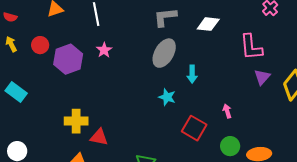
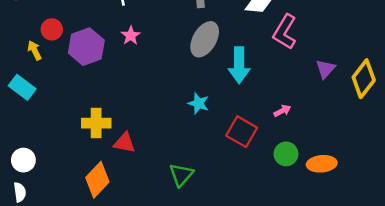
yellow arrow: (11, 44) -> (35, 50), moved
pink L-shape: (251, 47) -> (285, 32), moved, turned 36
cyan arrow: (192, 74) -> (239, 65), size x1.6
cyan star: (167, 97) -> (198, 103), moved
pink arrow: (227, 111) -> (282, 111), turned 80

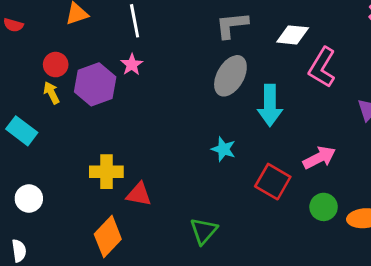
pink star: (131, 36) -> (132, 65), moved
yellow arrow: (35, 50) -> (51, 93), moved
pink arrow: (282, 111) -> (319, 158), size x1.6
white circle: (23, 160) -> (29, 198), moved

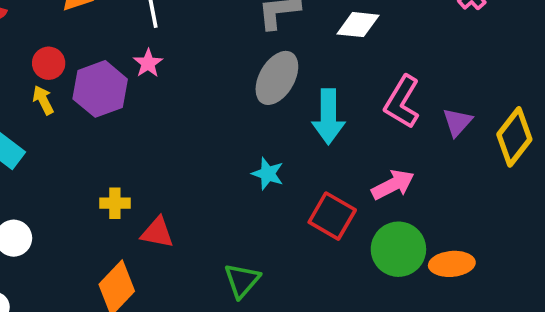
pink L-shape: (322, 67) -> (402, 102), moved
yellow cross: (106, 172) -> (115, 203), size x0.7
green circle: (324, 207) -> (398, 249), size x1.5

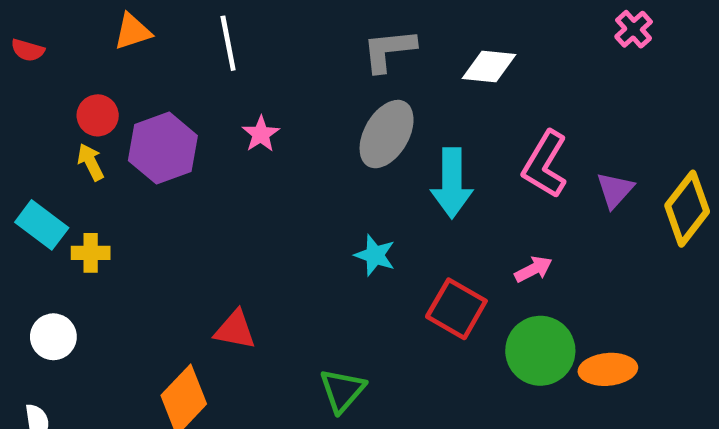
pink star: (148, 63) -> (261, 134), moved
pink arrow: (393, 185) -> (533, 269), size x0.7
yellow cross: (115, 203) -> (91, 253), moved

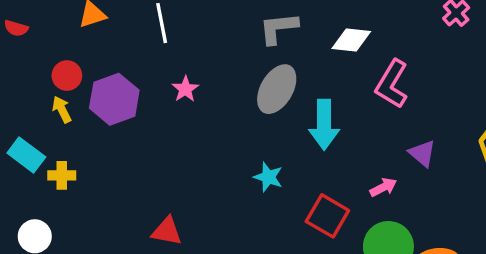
pink L-shape: (545, 164) -> (392, 84), moved
purple triangle: (615, 190) -> (422, 153), moved, turned -32

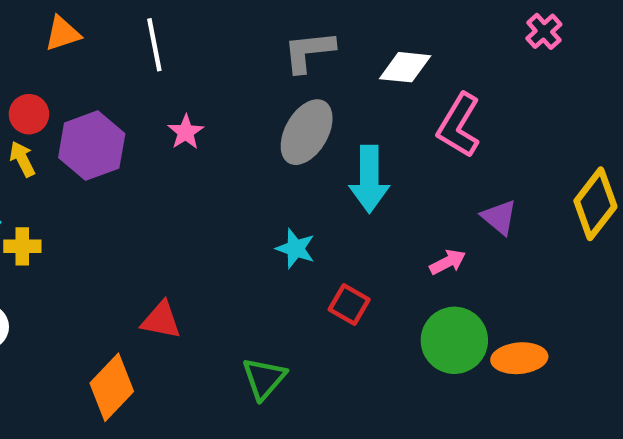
red square: (327, 216) -> (349, 304), moved, size x0.7

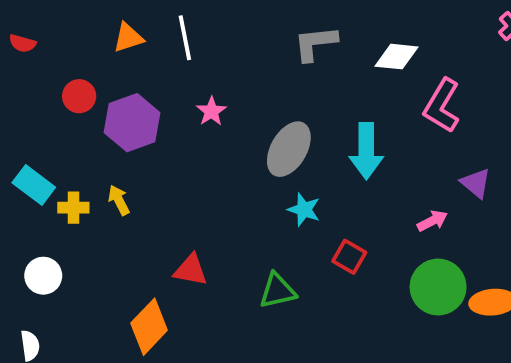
orange triangle: (63, 34) -> (128, 38), moved
gray ellipse: (307, 132) -> (289, 149), moved
yellow arrow: (22, 159) -> (119, 200), moved
green triangle: (264, 378) -> (277, 291), moved, turned 36

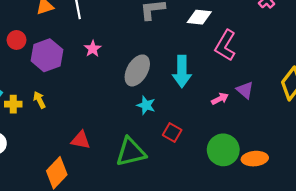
pink arrow: (432, 221) -> (220, 99), moved
green triangle: (277, 291) -> (131, 152), size x1.4

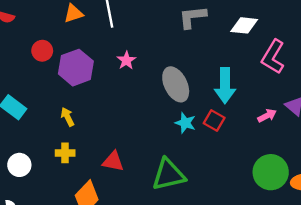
gray ellipse: (137, 70) -> (176, 84), turned -56
yellow cross: (13, 104) -> (65, 153), moved
red square: (172, 132) -> (214, 120), moved

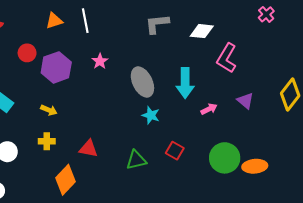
pink arrow: (267, 116) -> (209, 109), moved
yellow arrow: (67, 117) -> (49, 110), turned 140
red square: (214, 120) -> (175, 151), moved
green triangle: (168, 175) -> (136, 160), size x0.7

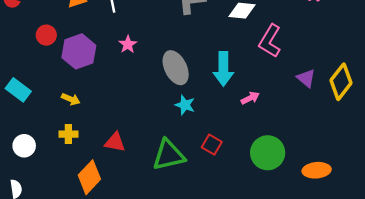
purple triangle: (245, 101) -> (306, 78), moved
green triangle: (136, 160) -> (169, 155), size x1.4
orange ellipse: (255, 166) -> (317, 170), moved

